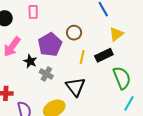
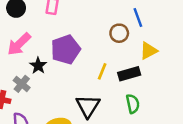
brown circle: (74, 33) -> (119, 33), moved
gray cross: (46, 74) -> (22, 84), moved
green semicircle: (122, 78) -> (133, 104), moved, size x0.7

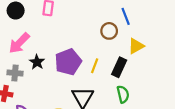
purple pentagon: (66, 49) -> (68, 62), moved
black rectangle: (129, 74) -> (119, 67), turned -48
gray cross: (22, 84) -> (15, 73), moved, turned -32

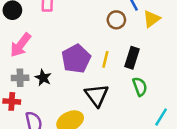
yellow triangle: (136, 46) -> (152, 19), moved
black star: (37, 62) -> (43, 78), moved

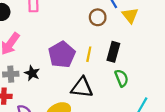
yellow triangle: (152, 19) -> (130, 15), turned -30
black triangle: (97, 95) -> (82, 88), turned -45

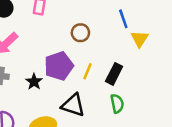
brown circle: (98, 17) -> (80, 33), moved
black star: (32, 73) -> (34, 82), moved

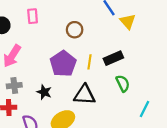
black rectangle: (114, 74) -> (113, 58), turned 54
black star: (34, 82) -> (44, 92), moved

